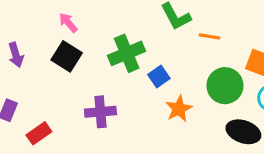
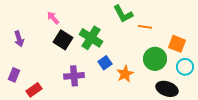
green cross: (127, 53) -> (91, 38), turned -35
black square: (67, 56) -> (63, 40), moved
blue square: (159, 76) -> (105, 63), moved

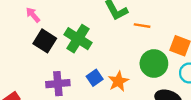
blue square: (105, 63) -> (95, 78), moved

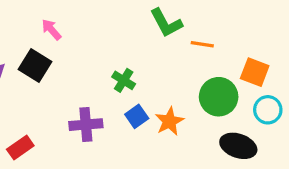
green cross: (78, 39) -> (124, 80), moved, size x0.6
black square: (45, 41) -> (35, 66), moved

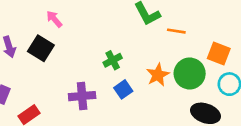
green cross: (124, 80) -> (113, 60), turned 30
orange star: (169, 121) -> (158, 75), moved

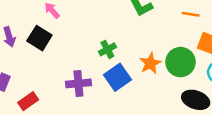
orange line: (176, 31) -> (191, 14), moved
blue square: (123, 89) -> (118, 77), size x1.5

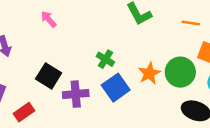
black square: (39, 38) -> (49, 76), moved
green cross: (107, 49) -> (105, 59), turned -30

